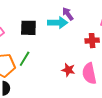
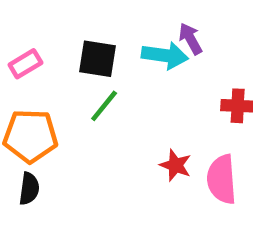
green line: (25, 59) -> (104, 106), moved

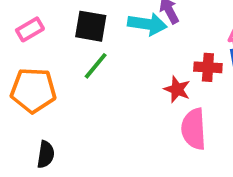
red star: (175, 165) -> (177, 89), moved
black semicircle: (29, 189) -> (46, 154), moved

